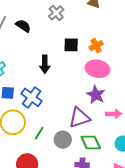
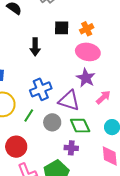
blue cross: (32, 97) -> (41, 89), moved, turned 30
pink arrow: (114, 114) -> (103, 97), turned -42
purple triangle: (79, 118) -> (69, 101), turned 35

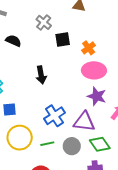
black square: (62, 28) -> (63, 40), moved
green line: (29, 115) -> (47, 144), turned 56

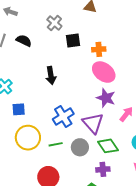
orange cross: (89, 48) -> (99, 49), turned 32
pink ellipse: (94, 70) -> (104, 72), turned 35
purple triangle: (84, 122) -> (93, 123), turned 40

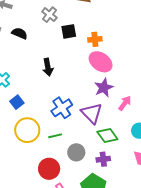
purple star: (106, 98) -> (104, 88), turned 30
blue square: (19, 109) -> (17, 102), turned -32
gray circle: (80, 147) -> (76, 152), moved

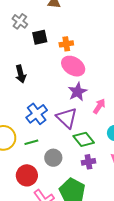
purple cross: (103, 159) -> (88, 162), moved

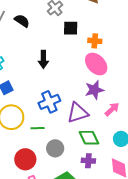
purple triangle: (67, 118) -> (78, 113), turned 45

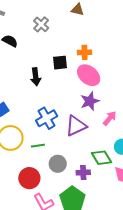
black square: (71, 28) -> (60, 63), moved
green diamond: (89, 138) -> (101, 158), moved
purple cross: (88, 161) -> (83, 173), moved

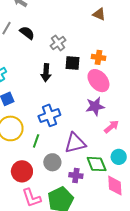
gray cross: (41, 24) -> (58, 43), moved
purple triangle: (76, 126) -> (75, 143), moved
green line: (38, 146) -> (36, 141), turned -72

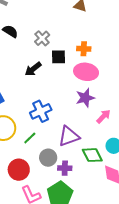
black arrow: (46, 73) -> (33, 69), turned 54
pink ellipse: (98, 81) -> (86, 72), turned -35
green line: (36, 141) -> (30, 138), turned 32
purple cross: (76, 175) -> (65, 168), moved

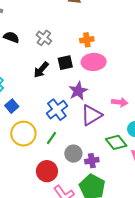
black square: (58, 57) -> (65, 63), moved
purple star: (85, 98) -> (78, 91), moved
pink arrow: (104, 116) -> (120, 102), turned 63
purple triangle: (69, 136) -> (91, 115), moved

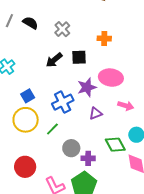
pink ellipse: (94, 62) -> (111, 78), moved
blue square: (12, 106) -> (28, 96), moved
purple triangle: (91, 115) -> (96, 113), size x0.6
red circle: (47, 171) -> (25, 167), moved

